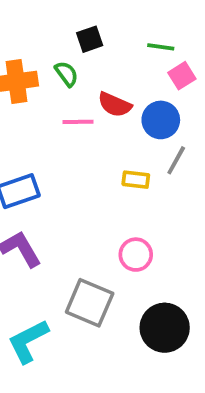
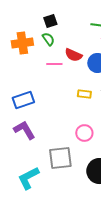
black square: (90, 39) -> (50, 21), moved
gray square: (90, 303) -> (60, 158), turned -30

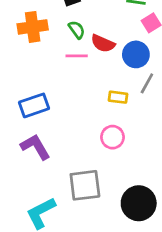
green semicircle: (48, 39) -> (77, 30), moved
pink circle: (84, 133) -> (113, 137), moved

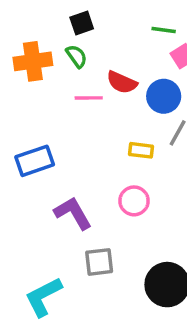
green semicircle: (77, 30) -> (76, 56), moved
purple L-shape: (35, 147) -> (73, 213), moved
gray square: (85, 185) -> (99, 262), size x0.7

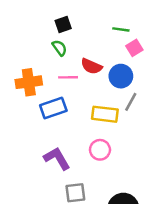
orange cross: (33, 61) -> (29, 82), moved
yellow rectangle: (141, 150) -> (105, 114), size x1.5
blue rectangle: (35, 161) -> (53, 108), moved

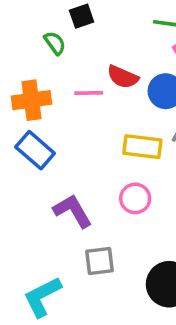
green semicircle: (59, 48) -> (55, 43), moved
blue rectangle: (53, 108) -> (35, 150), moved, turned 60

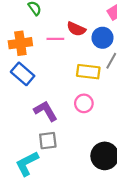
gray square: (99, 261) -> (48, 141), moved

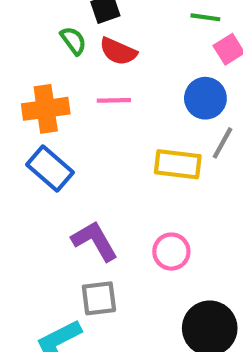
red semicircle: (76, 29) -> (118, 51), moved
pink circle: (84, 103) -> (171, 252), moved

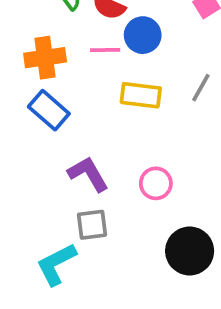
blue circle: (205, 98) -> (143, 35), moved
yellow rectangle: (178, 164) -> (141, 95), moved

